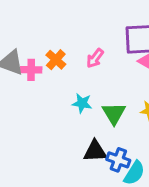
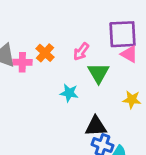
green triangle: (114, 113) -> (98, 73), moved
black triangle: (95, 151) -> (96, 126), moved

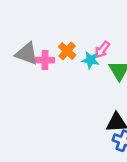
cyan star: (69, 93) -> (91, 60), moved

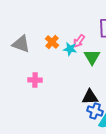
pink cross: (45, 60) -> (35, 80), moved

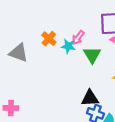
gray triangle: (21, 44) -> (19, 53), moved
pink cross: (35, 80) -> (11, 108), moved

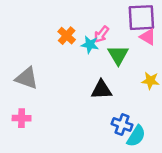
gray triangle: (19, 53) -> (27, 78), moved
black triangle: (90, 98) -> (101, 90), moved

